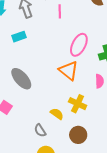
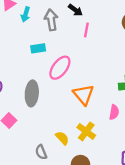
pink ellipse: (79, 45) -> (60, 68), moved
gray ellipse: (21, 79) -> (32, 93), turned 35

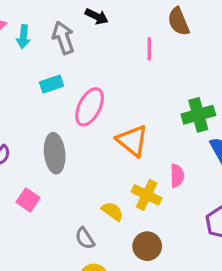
pink line: (86, 30) -> (149, 49), moved
pink semicircle: (114, 112) -> (177, 176), moved

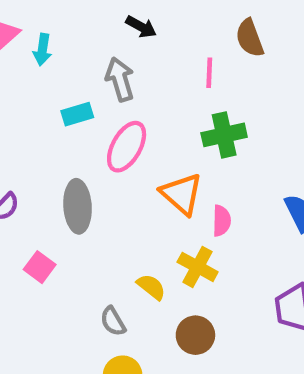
gray arrow: (63, 38) -> (120, 79), moved
green cross: (198, 115) -> (224, 135), moved
pink semicircle: (177, 176) -> (222, 221), moved

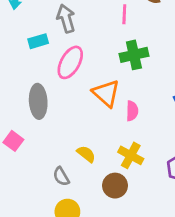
yellow cross: (198, 267) -> (131, 155), moved

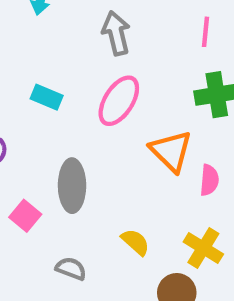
cyan rectangle: (38, 41) -> (47, 97), moved, turned 36
gray ellipse: (38, 101) -> (72, 186), moved
gray semicircle: (61, 176) -> (71, 269), moved, turned 138

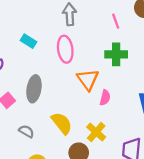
pink line: (206, 32) -> (116, 21), turned -35
pink ellipse: (119, 101) -> (65, 49), turned -50
yellow semicircle: (135, 242) -> (62, 123), size x1.5

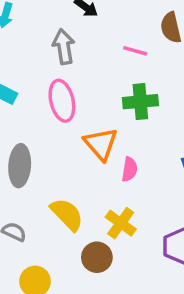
pink line: (116, 21) -> (135, 51), turned -49

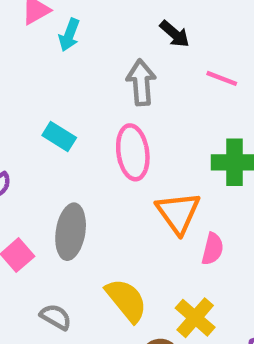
pink line: (135, 51) -> (222, 78), moved

